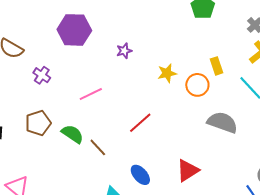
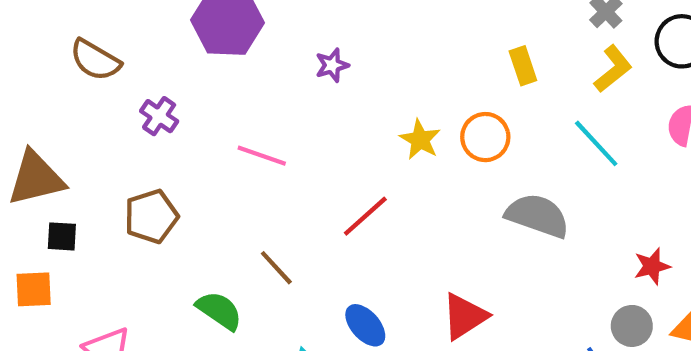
yellow rectangle: (217, 66) -> (523, 66), moved
yellow star: (167, 73) -> (420, 140), moved, turned -30
pink line: (91, 94) -> (262, 156), turned 45
green semicircle: (73, 134) -> (219, 311), moved

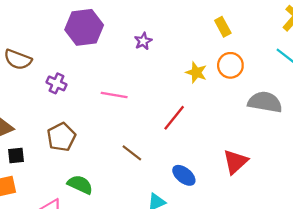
yellow rectangle: (523, 66) -> (223, 27), moved
green semicircle: (219, 311) -> (80, 185), moved

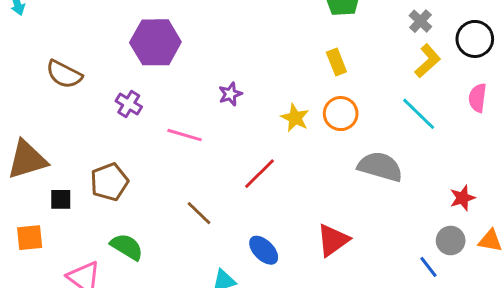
purple star: (143, 41) -> (230, 94), moved
purple cross: (57, 83) -> (129, 104), moved
black square: (16, 156) -> (61, 199), moved

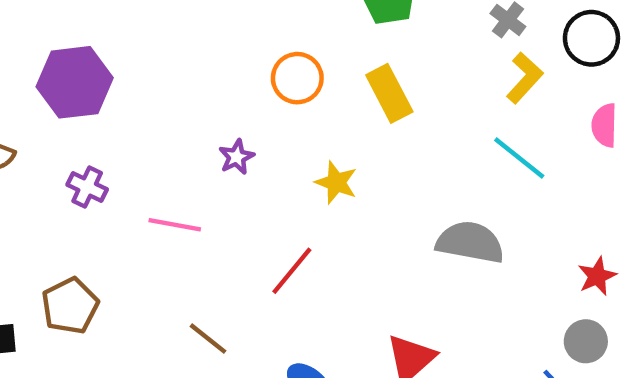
purple hexagon: (155, 42) -> (75, 82), moved
yellow rectangle: (336, 62) -> (389, 93), size x1.4
orange circle: (341, 114) -> (297, 78), moved

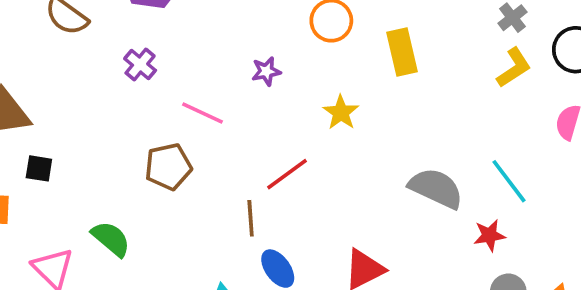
cyan line: (519, 158) -> (509, 181), moved
red star: (597, 276) -> (489, 235), moved
brown pentagon: (70, 306) -> (168, 167), moved
brown line: (208, 339) -> (251, 218), moved, turned 33

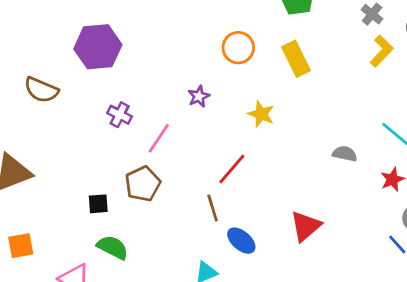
purple cross: (140, 64) -> (120, 115), moved
pink line: (203, 113) -> (159, 138), turned -68
black square: (39, 168) -> (98, 204), moved
gray semicircle: (436, 188) -> (345, 154), size x0.6

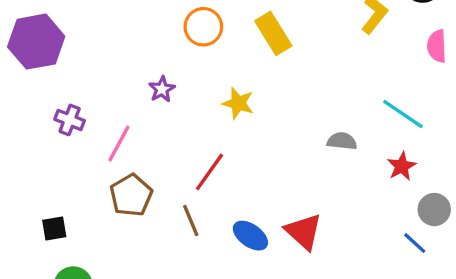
brown pentagon: (143, 184) -> (131, 195), moved
red triangle: (306, 226) -> (304, 232), turned -32
blue ellipse: (241, 241) -> (250, 236), moved

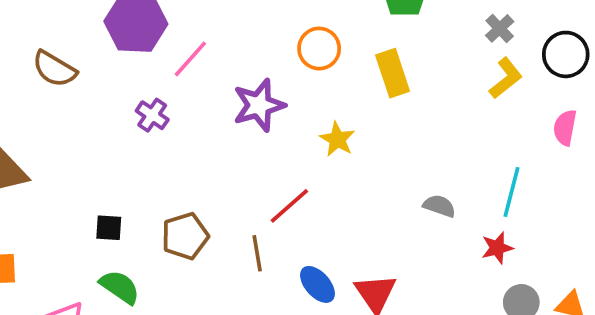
purple star: (162, 89) -> (259, 105), size x1.8
cyan line: (403, 114) -> (512, 192), turned 57
pink line: (119, 144) -> (190, 59), moved
brown pentagon: (131, 195) -> (185, 236), moved

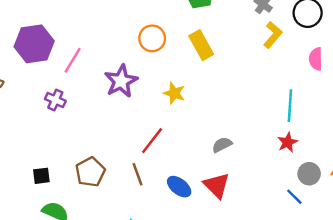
gray semicircle: (439, 206) -> (222, 145), moved, turned -36

